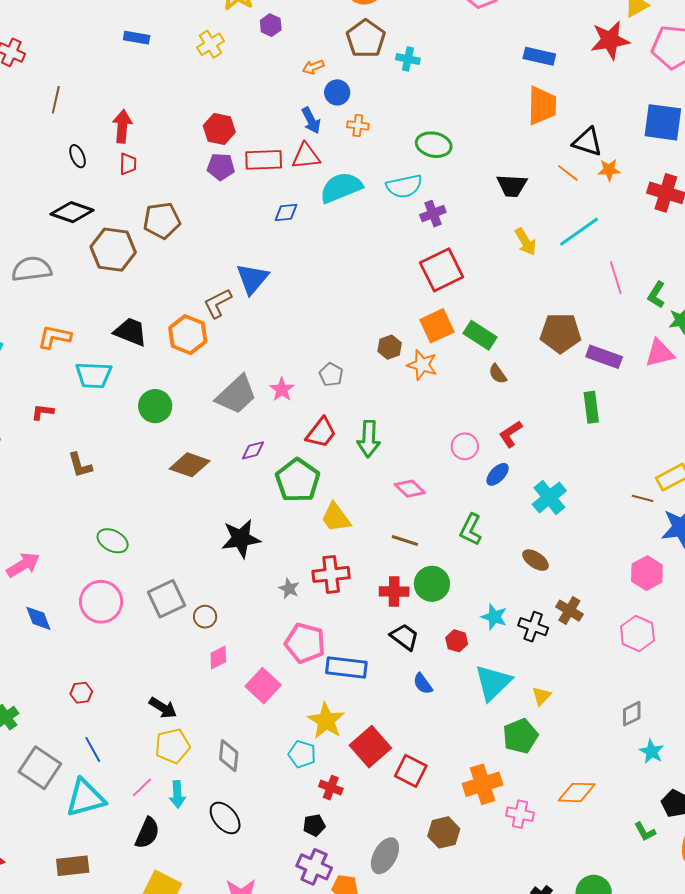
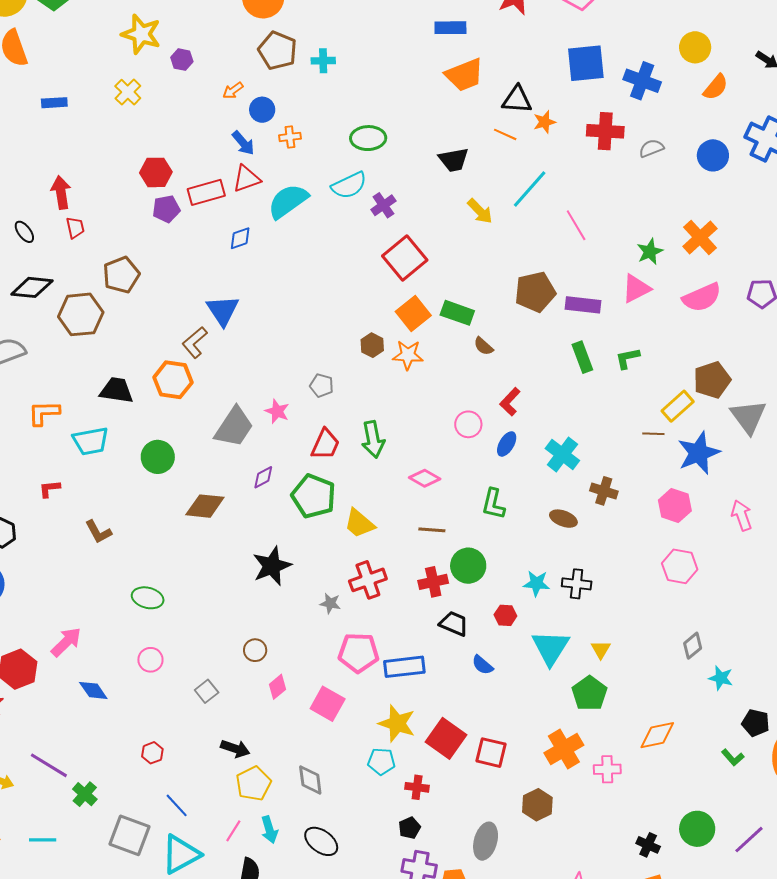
orange trapezoid: (542, 106) -> (464, 75), turned 81
green L-shape: (656, 295) -> (627, 358), moved, turned 60
gray square: (167, 599) -> (207, 691), moved, size x0.6
pink circle: (101, 602) -> (150, 660), size x0.6
brown cross: (569, 611) -> (604, 491), moved

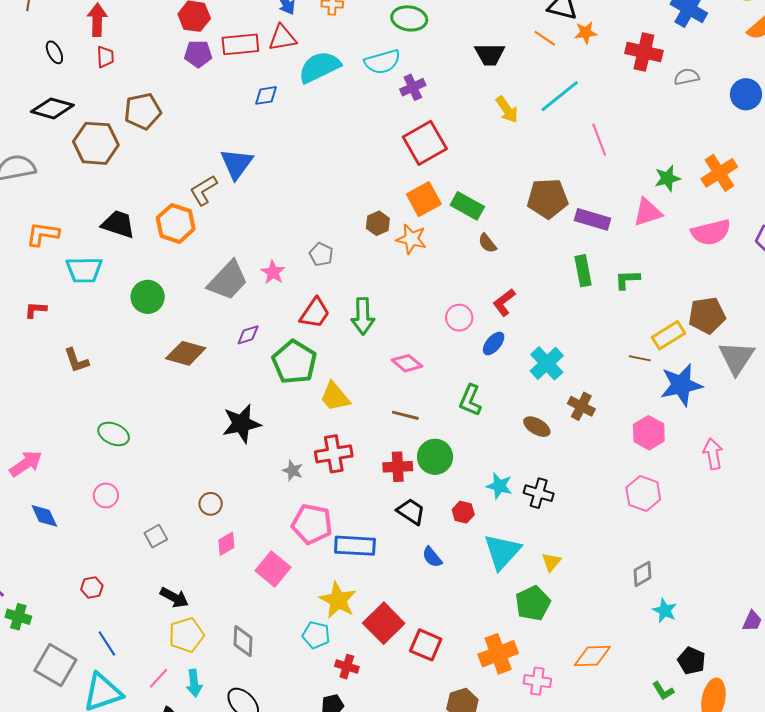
green cross: (85, 794) -> (18, 617), turned -35

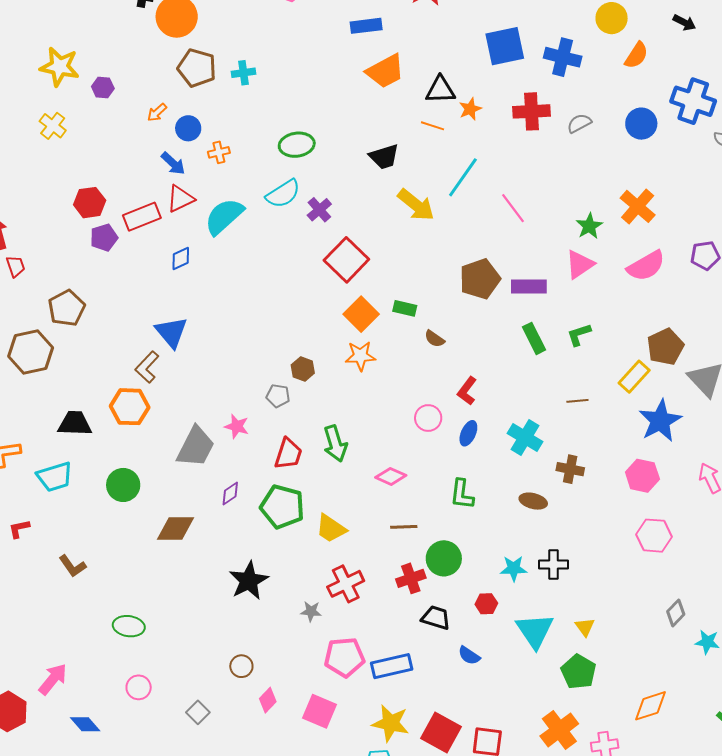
yellow arrow: (507, 110) -> (416, 205), size x1.4
green rectangle: (467, 206) -> (405, 308), size x0.7
brown hexagon: (378, 223) -> (303, 369), moved
brown line: (640, 358) -> (577, 401), moved

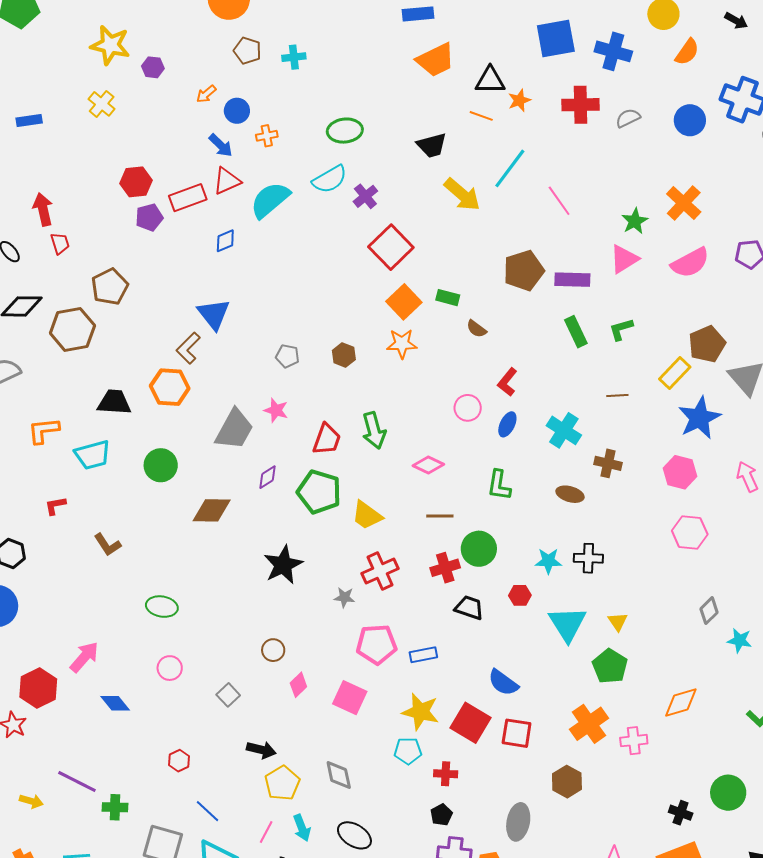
brown pentagon: (197, 68) -> (247, 51), size x0.7
gray pentagon: (278, 396) -> (287, 356), moved
blue semicircle: (469, 656) -> (503, 683), moved, size x1.4
blue rectangle: (392, 666) -> (423, 655), size x0.7

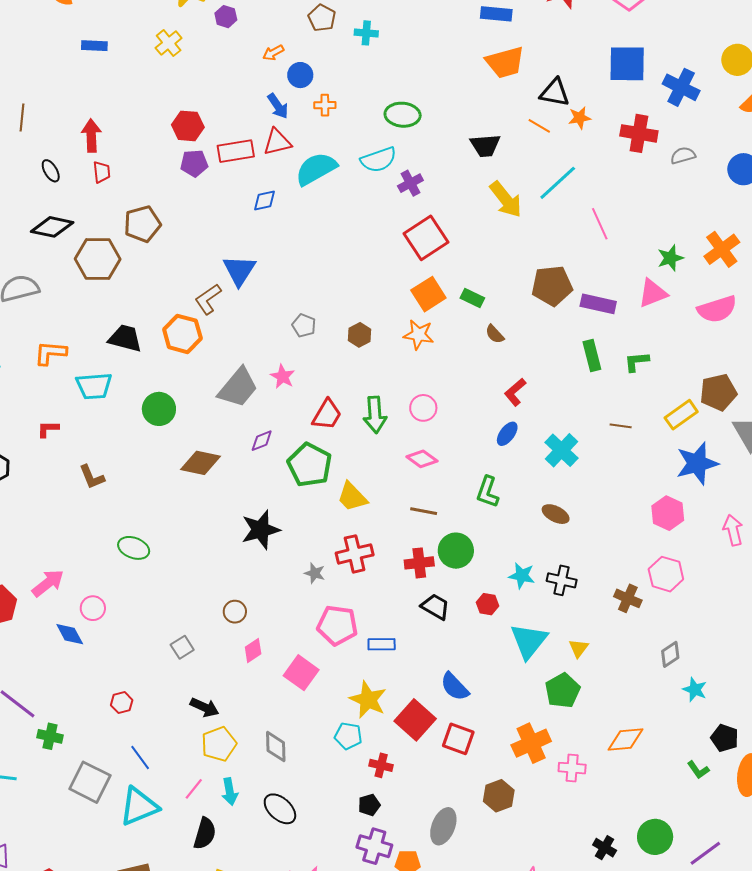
pink circle: (468, 408) -> (423, 408), moved
brown cross: (608, 463) -> (628, 598), moved
pink circle: (170, 668) -> (93, 608), moved

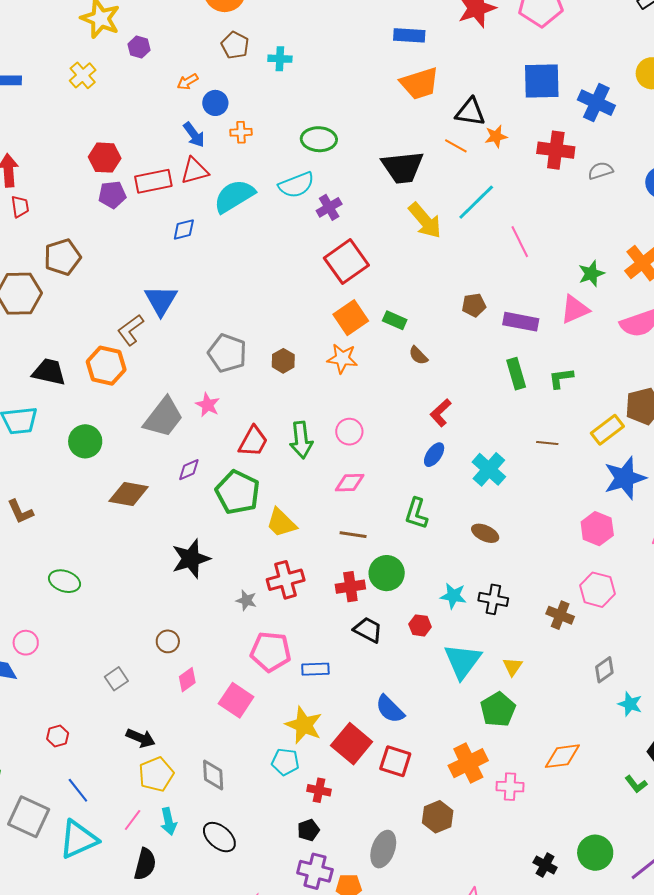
black trapezoid: (485, 145) -> (403, 167), size x1.4
brown pentagon: (552, 286) -> (474, 305), size x0.6
gray pentagon: (304, 325) -> (227, 353), size x1.6
pink diamond: (422, 459) -> (350, 483), turned -36

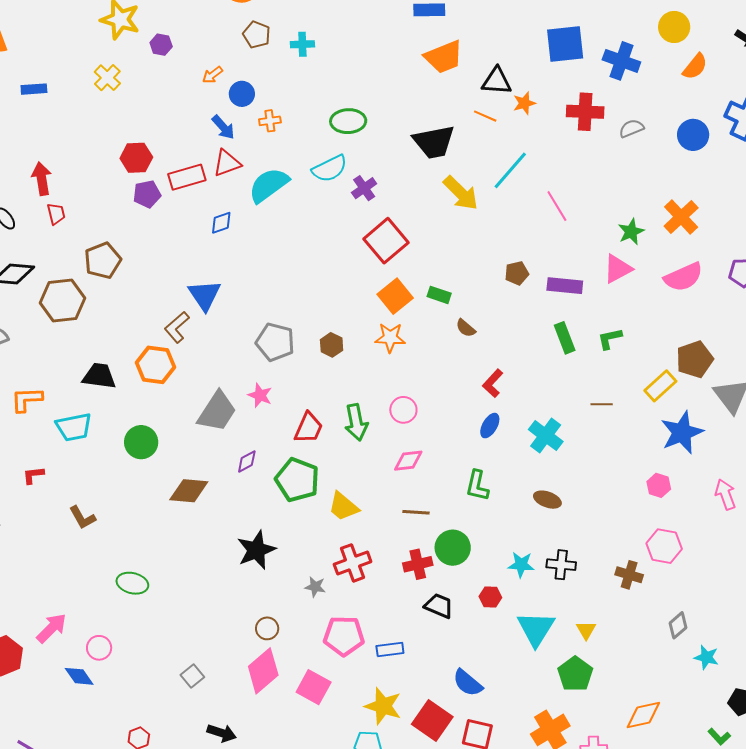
pink hexagon: (597, 529) -> (659, 485), size x0.7
brown circle: (168, 641) -> (267, 628), moved
pink diamond: (187, 680) -> (263, 671), size x1.8

